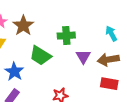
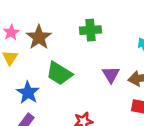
green cross: (66, 36) -> (91, 30), moved

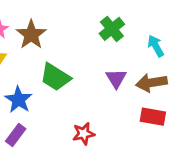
green cross: (91, 30) -> (112, 29), moved, turned -35

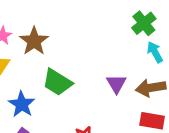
green cross: (112, 29) -> (144, 23), moved

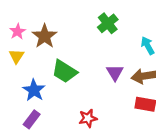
green cross: (144, 23) -> (108, 23), moved

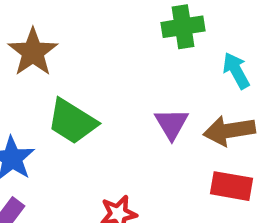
green cross: (108, 23) -> (183, 27), moved, turned 30

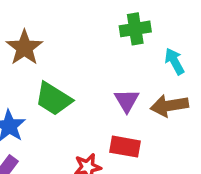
red rectangle: (232, 186) -> (125, 147), moved

